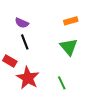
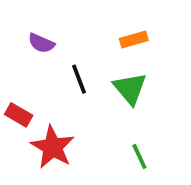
black line: (25, 42) -> (79, 79), moved
green line: (62, 83) -> (139, 156), moved

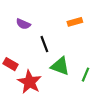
green triangle: (130, 89) -> (60, 66), moved, turned -30
green line: (139, 156) -> (85, 75), moved, turned 48

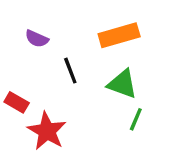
orange rectangle: (75, 22) -> (119, 35), size x1.6
green triangle: (60, 66) -> (122, 84), moved

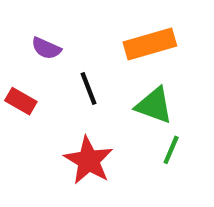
red rectangle: (17, 102) -> (21, 101), moved
red star: (47, 131) -> (89, 160), moved

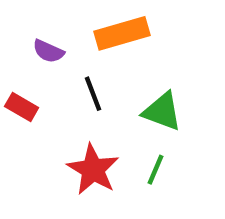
orange rectangle: (150, 44) -> (122, 33), moved
green line: (171, 150) -> (156, 170), moved

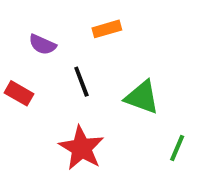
orange rectangle: (122, 33) -> (107, 29), size x0.6
green line: (156, 170) -> (177, 148), moved

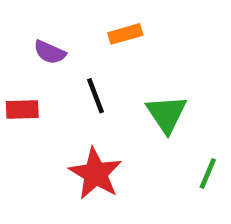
red rectangle: (19, 93) -> (22, 109), turned -32
green triangle: (142, 97) -> (166, 114), turned 36

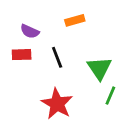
red rectangle: (22, 109) -> (22, 55), moved
green line: (208, 174) -> (110, 96), moved

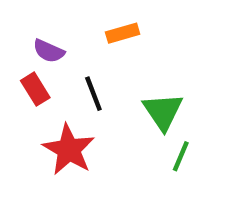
red rectangle: (22, 55) -> (35, 89), turned 60
red star: (57, 104) -> (69, 150), moved

